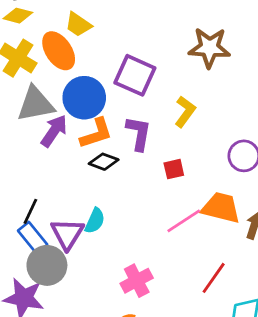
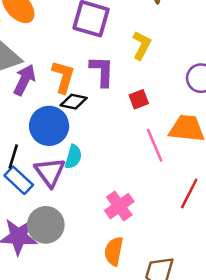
blue circle: (84, 98) -> (49, 126), moved
orange L-shape: (96, 133) -> (63, 77), turned -48
pink line: (184, 221) -> (155, 145), turned -72
gray circle: (47, 265) -> (46, 225), moved

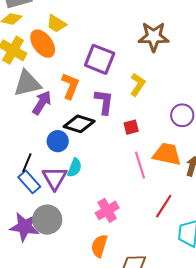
orange L-shape: (63, 77) -> (70, 86), moved
black diamond: (74, 102) -> (79, 124), size x1.4
blue circle: (49, 126) -> (58, 141), size x0.7

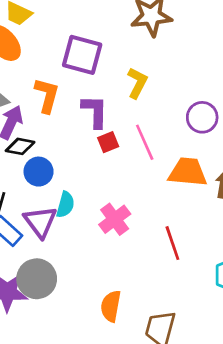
black diamond: (79, 124) -> (20, 146), moved, size x0.7
red square: (131, 127) -> (108, 142), moved
pink line: (140, 165) -> (145, 142), moved
red line: (164, 206) -> (172, 243), moved, turned -45
pink cross: (107, 210) -> (115, 219), moved

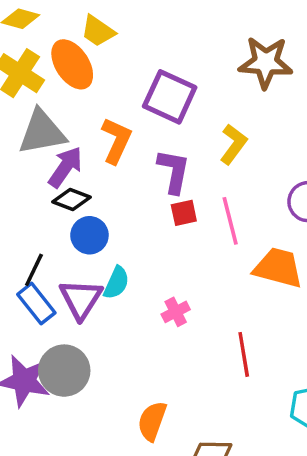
pink cross: (115, 219) -> (176, 312), size x0.7

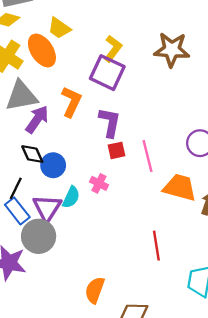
yellow L-shape: (233, 144) -> (113, 49), moved
black diamond: (72, 199) -> (32, 154), moved, turned 45
pink cross: (176, 312) -> (99, 183), moved, turned -36
gray circle: (64, 371) -> (39, 236), moved

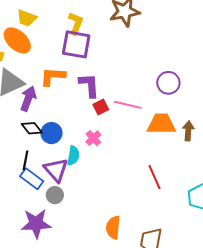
orange L-shape: (71, 102) -> (53, 76), turned -96
pink line: (148, 156) -> (128, 105), turned -48
pink cross: (99, 183) -> (93, 138), turned 35
gray circle: (39, 236) -> (55, 195), size x0.6

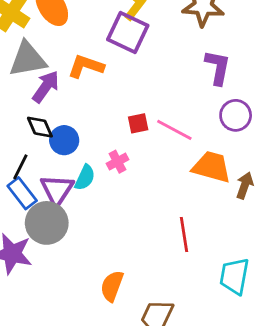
purple L-shape: (89, 85) -> (218, 67), moved
gray circle: (55, 195) -> (47, 223), size x1.8

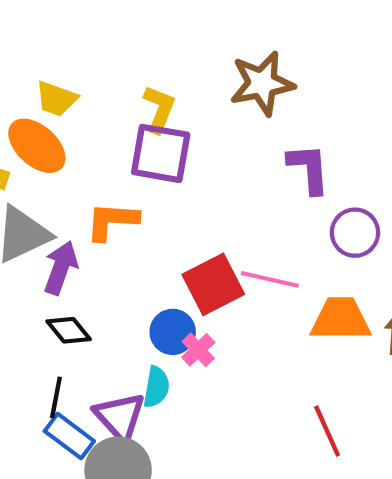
red square: (138, 123) -> (213, 284), size x1.8
blue circle: (64, 140) -> (173, 332), moved

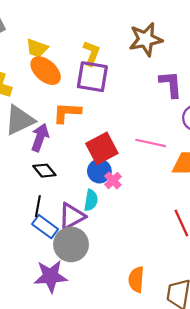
orange ellipse: (37, 146) -> (46, 71), moved
red square: (213, 284) -> (102, 148), moved
purple triangle: (120, 417) -> (72, 216), turned 44

